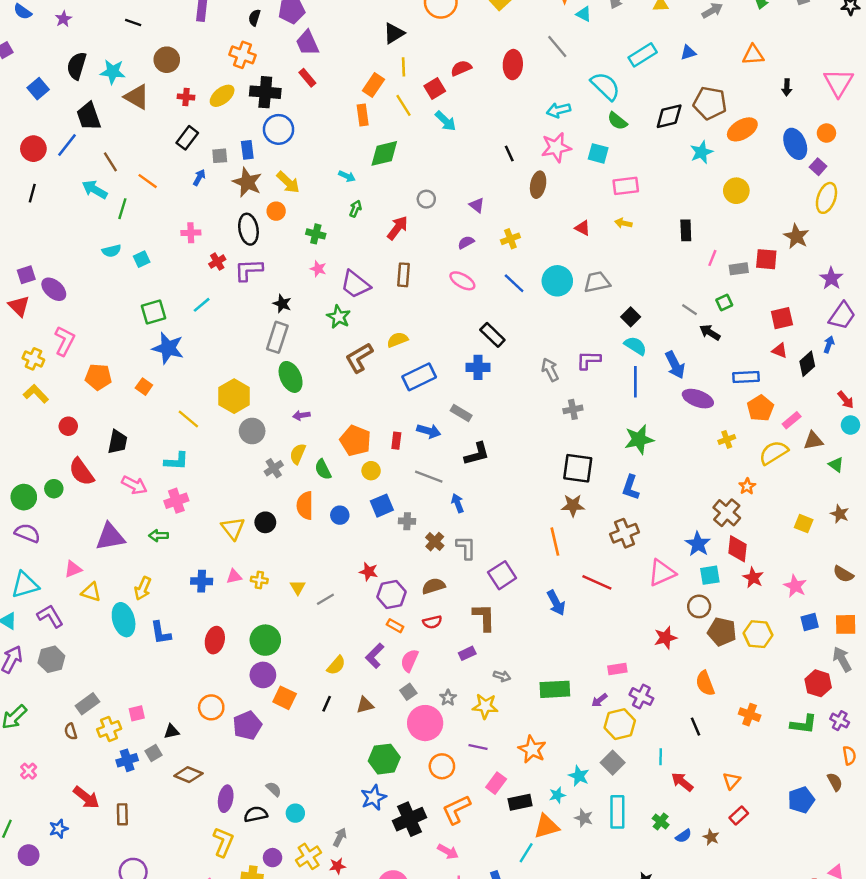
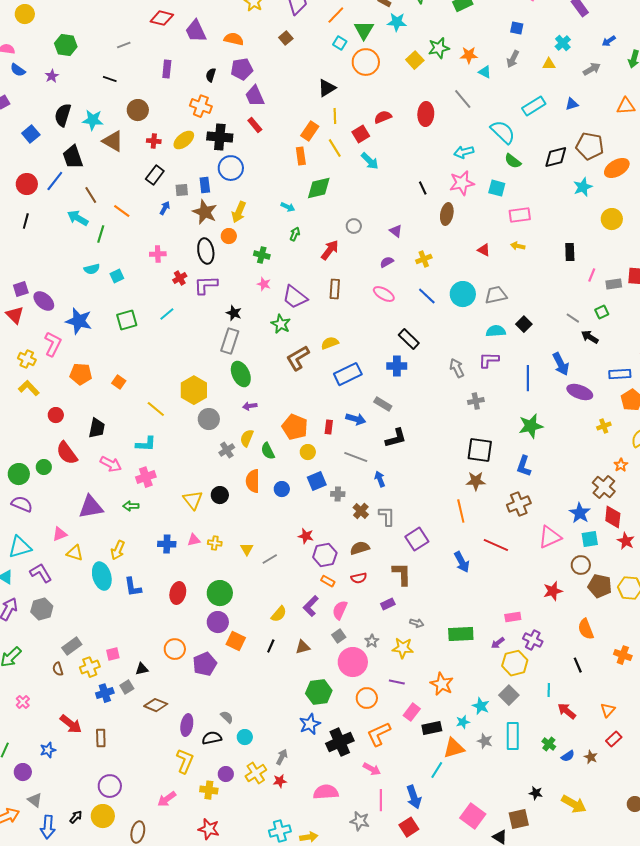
yellow arrow: (288, 182) -> (239, 212), turned 70
cyan semicircle: (635, 346) -> (496, 331), moved, turned -36
blue star: (168, 348) -> (79, 321), moved

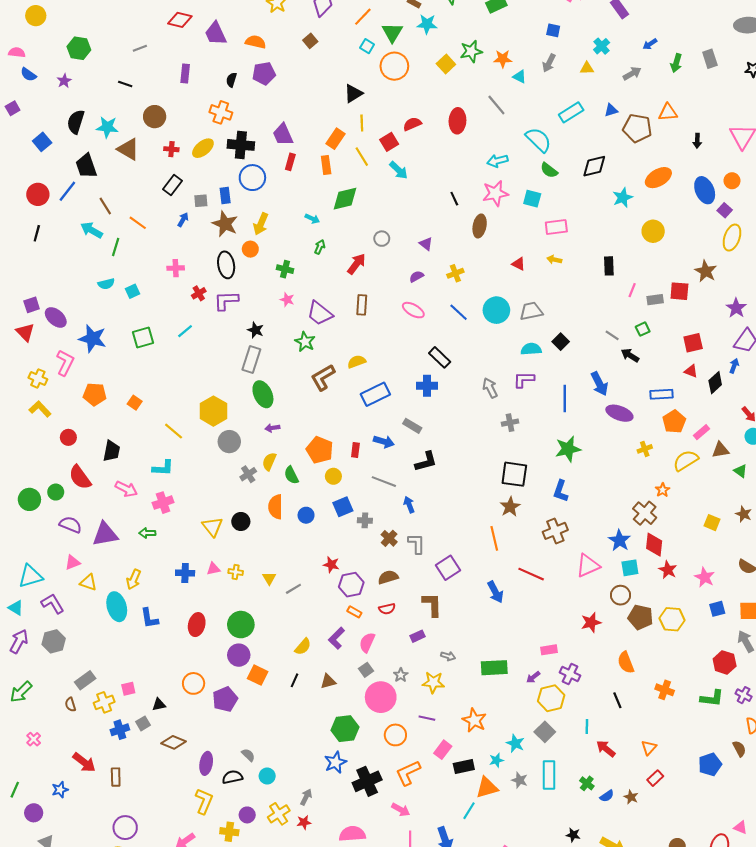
purple trapezoid: (255, 96) -> (283, 134), moved
red rectangle: (255, 125) -> (290, 162), moved, turned 56
brown pentagon: (590, 146) -> (637, 128), moved
brown star: (476, 481) -> (510, 507), turned -30
purple semicircle: (22, 504) -> (70, 525), moved

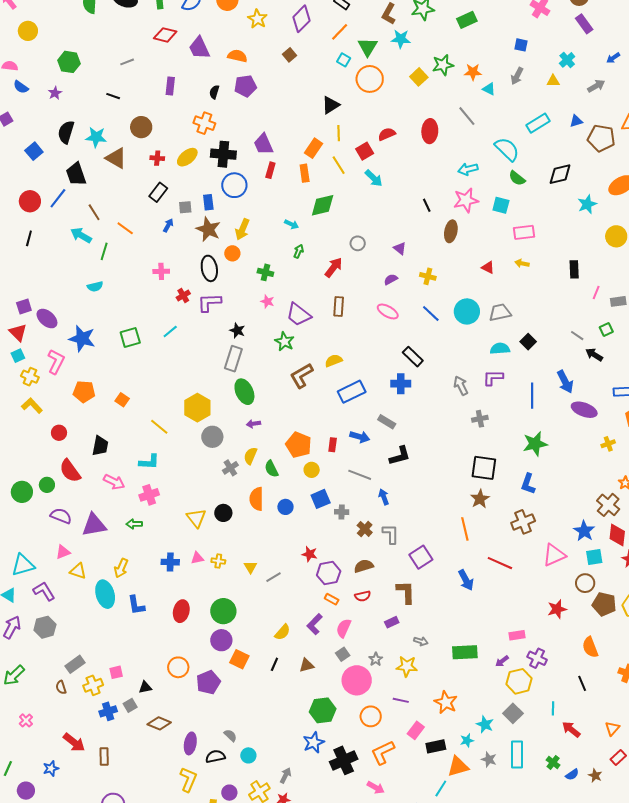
yellow cross: (455, 273) -> (428, 276), turned 35
cyan square: (133, 291) -> (18, 356), moved

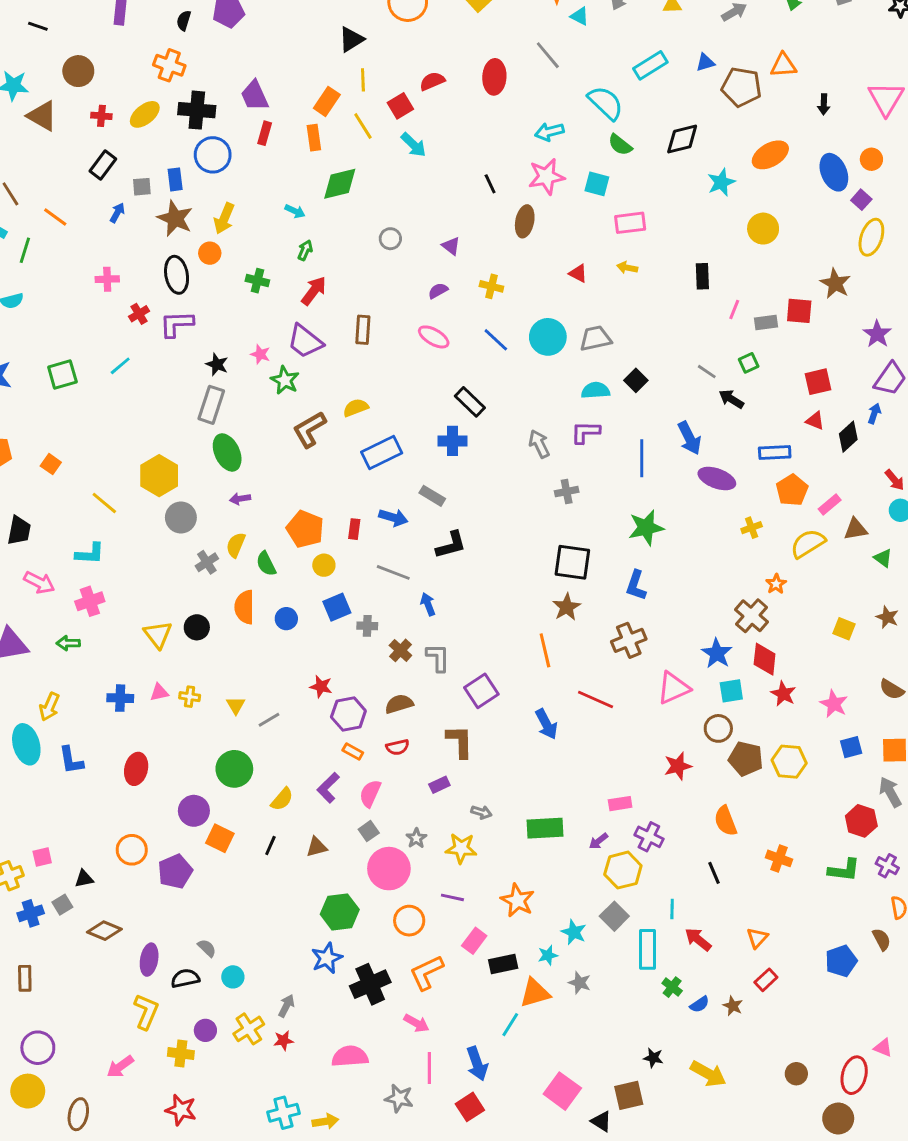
red arrow: (334, 267) -> (314, 291), moved
pink star: (267, 301) -> (260, 354), moved
green circle: (223, 611) -> (234, 769), moved
cyan rectangle: (517, 754) -> (648, 949), moved

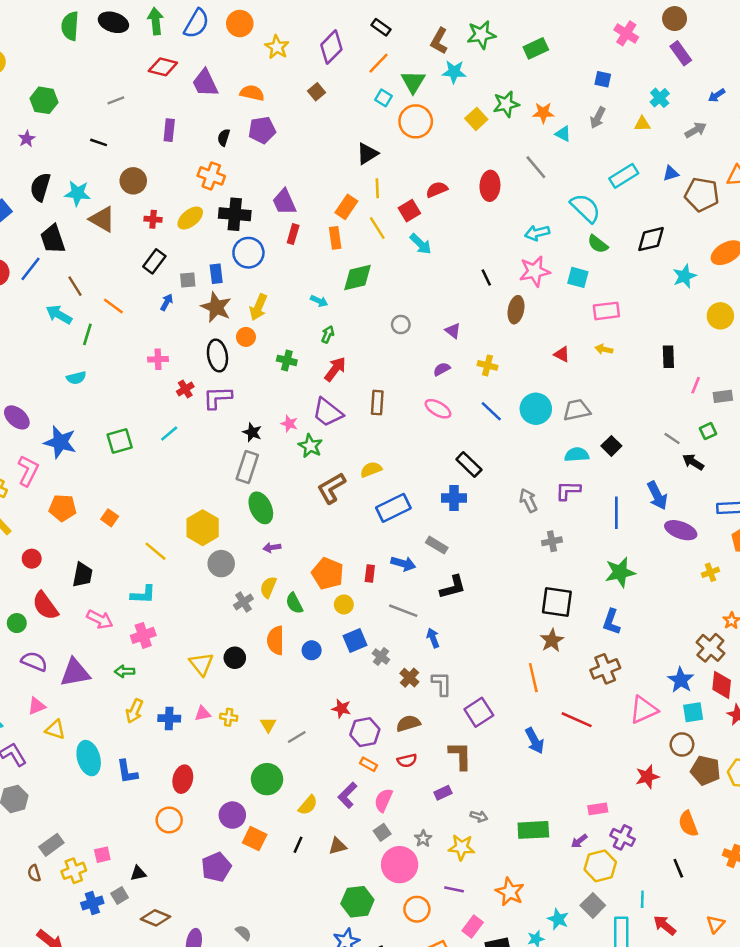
gray cross: (367, 626) -> (381, 657), turned 35
yellow arrow: (49, 707) -> (134, 711), moved
orange circle: (132, 850) -> (169, 820), moved

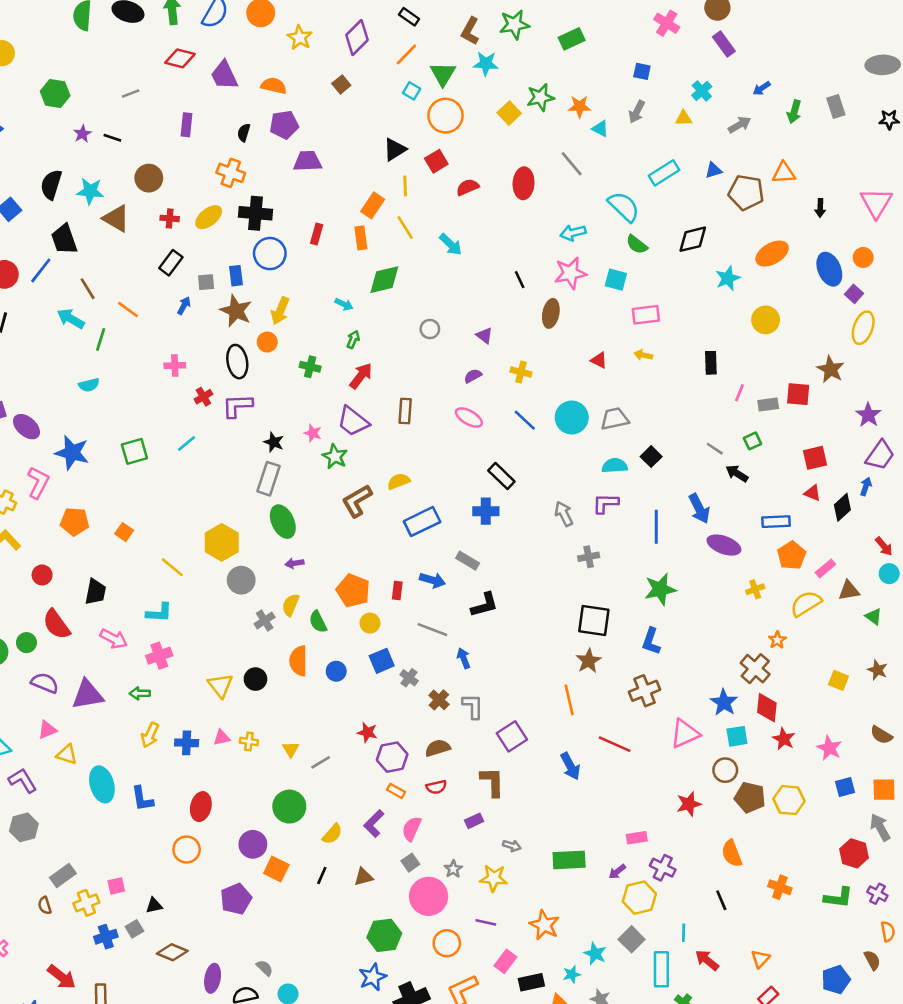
purple star: (27, 139) -> (82, 134), moved
purple trapezoid: (284, 202) -> (308, 161), moved, turned 112
red square: (409, 211) -> (436, 161), moved

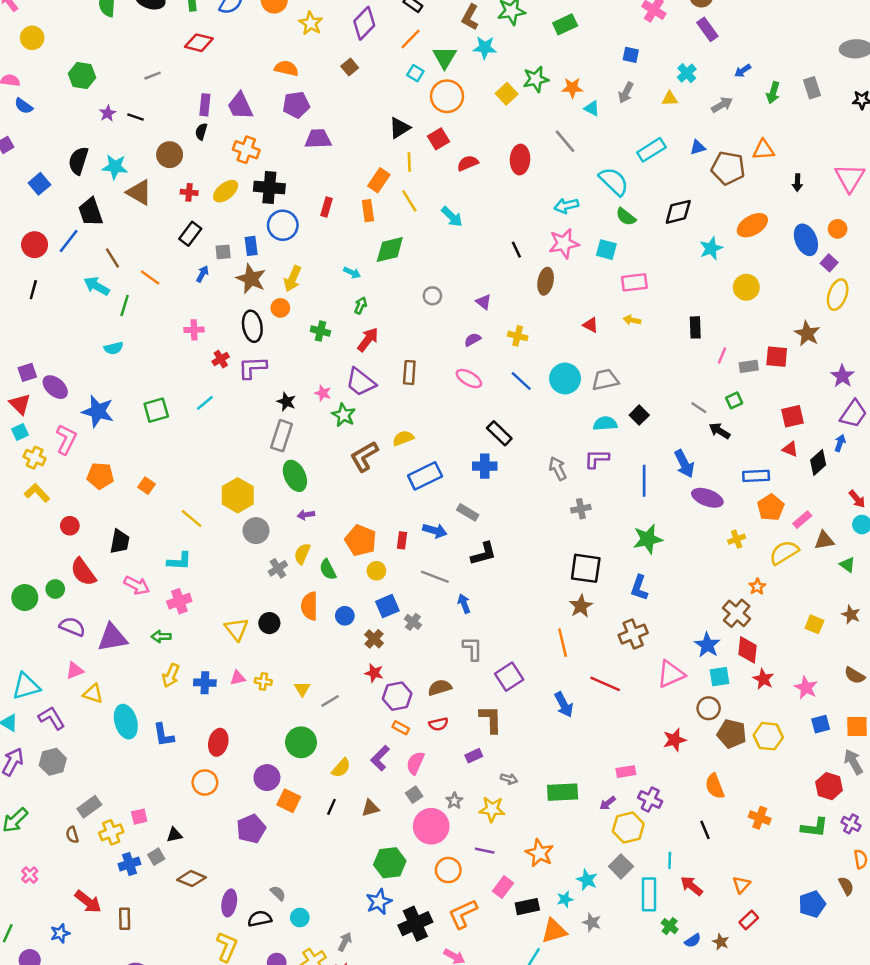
purple trapezoid: (224, 75) -> (240, 106), moved
black semicircle: (244, 133) -> (201, 132), moved
brown cross: (439, 700) -> (374, 639), moved

